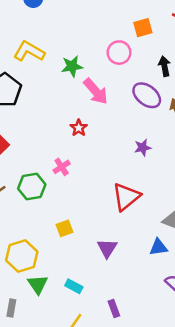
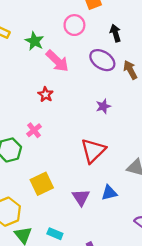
green star: (72, 66) -> (34, 41), turned -30
yellow square: (64, 228) -> (42, 184), size x1.5
blue triangle: (158, 247) -> (109, 193), moved

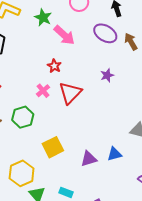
pink cross: (34, 130) -> (43, 91), moved
red triangle: (93, 151) -> (70, 93), moved
purple triangle: (81, 197) -> (89, 159), turned 48

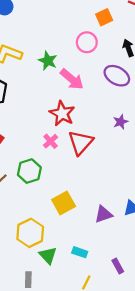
red star: (54, 66) -> (62, 113), size x1.6

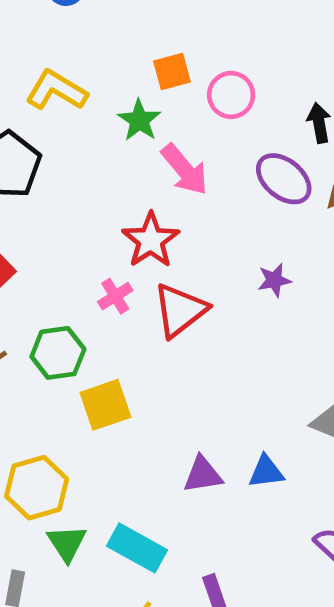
orange square: (104, 17) -> (172, 71), moved
yellow square: (64, 203) -> (105, 405), moved
cyan rectangle: (80, 252) -> (137, 548), size x1.6

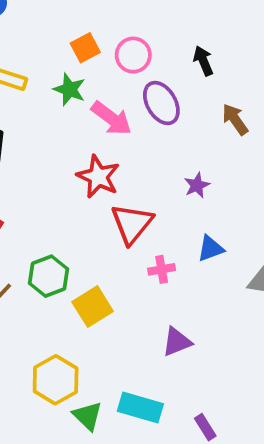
purple ellipse: (284, 179) -> (161, 103), moved, turned 33
pink cross: (115, 296) -> (162, 269), moved, turned 35
blue triangle: (266, 472) -> (211, 249), moved

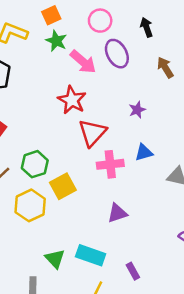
orange square: (85, 48) -> (51, 15), moved
pink cross: (162, 269) -> (110, 164), size x1.5
yellow hexagon: (56, 380) -> (30, 205), moved

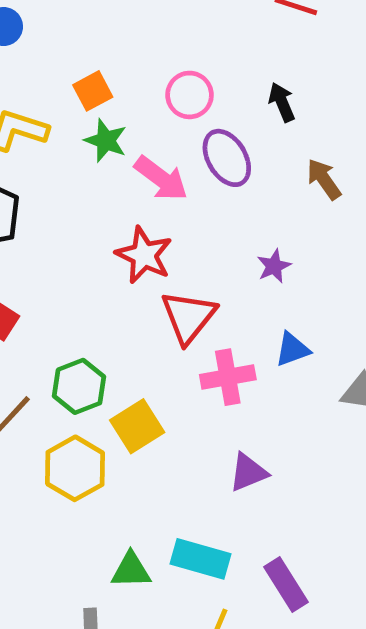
green triangle: (55, 259) -> (131, 570), turned -45
purple rectangle: (133, 271) -> (286, 584), size x1.5

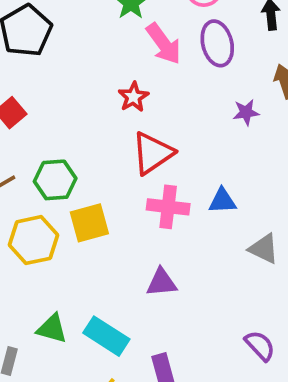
red star: (144, 255) -> (133, 97), size x0.7
purple star: (274, 266) -> (246, 112), moved

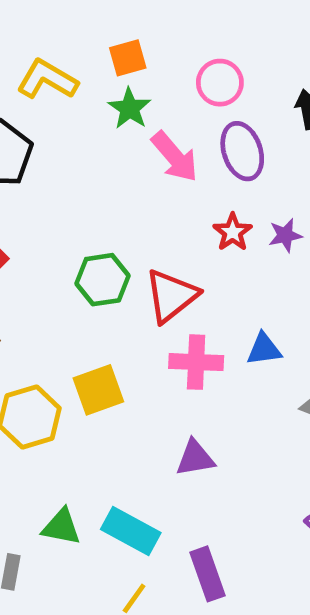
red star: (133, 97) -> (233, 232), moved
green hexagon: (55, 180) -> (103, 280), moved

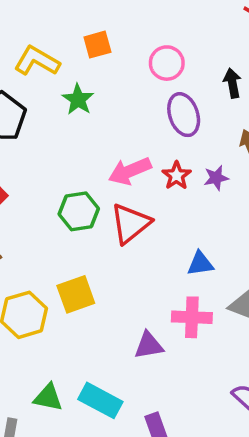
green star: (130, 108) -> (78, 99), moved
pink arrow: (175, 157) -> (130, 171), moved, turned 108
pink cross: (196, 362) -> (192, 317), moved

